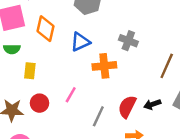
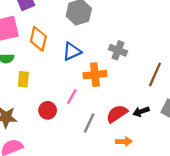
pink line: (71, 95) -> (72, 96), moved
red circle: (39, 103) -> (48, 110), moved
red semicircle: (127, 107) -> (117, 114), turned 30

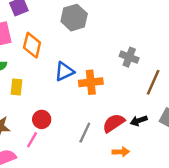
gray cross: (118, 50) -> (129, 57), moved
blue triangle: (72, 51) -> (64, 71), moved
pink line: (72, 96) -> (32, 140), moved

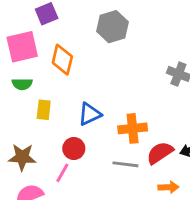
blue triangle: (64, 71) -> (90, 114), moved
orange cross: (91, 82) -> (133, 128), moved
gray line: (85, 133) -> (125, 164), turned 72

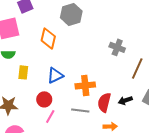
orange diamond: (62, 60) -> (48, 38), moved
red semicircle: (160, 153) -> (104, 102), turned -42
pink line: (62, 173) -> (50, 116), moved

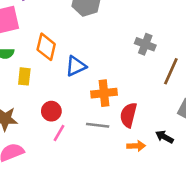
orange diamond: (48, 38) -> (46, 47), moved
blue triangle: (55, 75) -> (76, 66), moved
black arrow: (125, 100) -> (164, 137), moved, turned 48

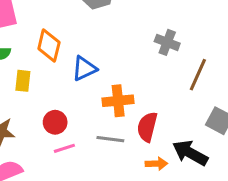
pink line: (59, 133) -> (64, 148), turned 42
black arrow: (164, 137) -> (190, 153), size x1.6

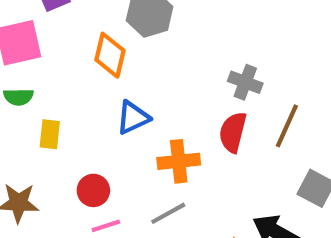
orange diamond: (49, 45) -> (110, 55), moved
red semicircle: (147, 127) -> (233, 132), moved
gray line: (110, 139) -> (168, 213), turned -36

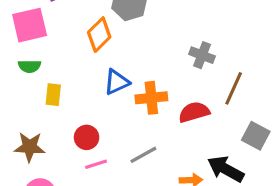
orange diamond: (110, 55) -> (99, 35), turned 32
red semicircle: (233, 132) -> (194, 112), moved, turned 60
orange cross: (179, 161) -> (151, 98), moved

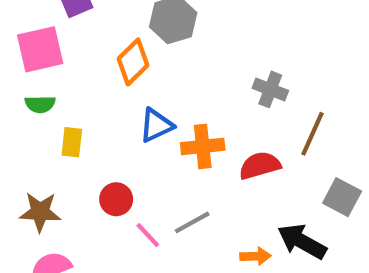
pink line: (96, 164) -> (148, 235), moved, turned 65

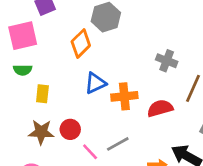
brown star: (40, 212) -> (41, 132), moved

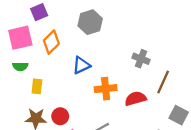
orange diamond: (81, 44) -> (51, 42), moved
blue triangle: (95, 83) -> (81, 65), moved

